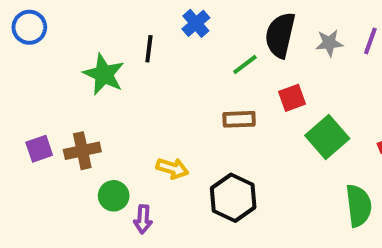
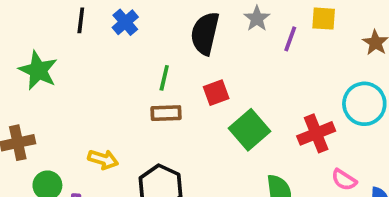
gray star: (329, 43) -> (257, 19), moved, turned -30
black line: (149, 49) -> (81, 20), moved
green line: (245, 64) -> (164, 78), moved, turned -40

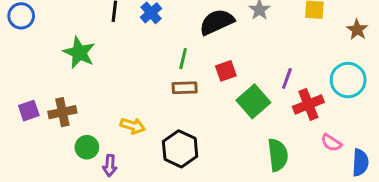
black semicircle: (205, 33) -> (217, 22), turned 52
purple line: (290, 39) -> (287, 79), moved

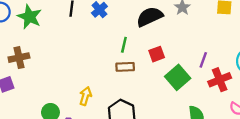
green star: (79, 53) -> (29, 17), moved
brown cross: (62, 112) -> (19, 58), moved
yellow arrow: (133, 126) -> (85, 96), turned -90

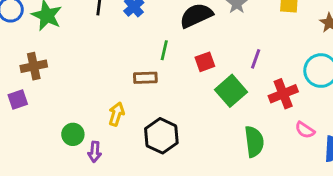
purple line: (203, 60) -> (256, 59), moved
brown rectangle: (125, 67) -> (145, 78), moved

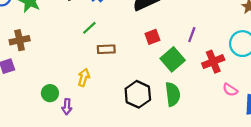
green line: (164, 50) -> (89, 28), moved, turned 35
black hexagon: (161, 136) -> (138, 94), moved
green semicircle: (254, 142) -> (173, 94), moved

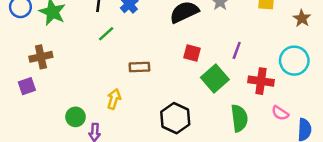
green line: (89, 28) -> (106, 34), moved
red square: (152, 37) -> (192, 53), turned 35
red cross: (213, 62) -> (261, 81), turned 30
green semicircle: (173, 94) -> (239, 118), moved

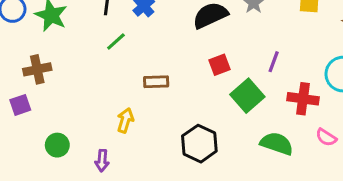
red square: (192, 53) -> (220, 65), turned -36
green circle: (75, 117) -> (57, 145), moved
green semicircle: (239, 118) -> (277, 144), turned -64

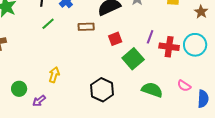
brown rectangle: (156, 82) -> (86, 27), moved
red cross: (303, 99) -> (169, 47), moved
green circle: (57, 145) -> (19, 89), moved
purple arrow: (102, 161) -> (39, 101), turned 48

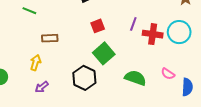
green line: (48, 24) -> (29, 11), turned 64
brown rectangle: (86, 27) -> (50, 38), moved
green square: (133, 59) -> (104, 53), moved
purple arrow: (39, 101) -> (42, 87), moved

